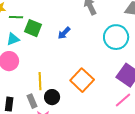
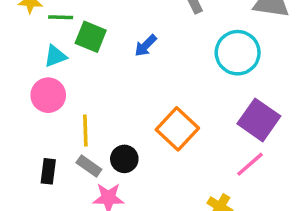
yellow line: (40, 81) -> (85, 131), moved
gray rectangle: (32, 101) -> (89, 166), turned -32

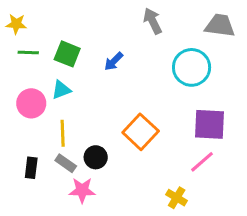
green line: (61, 17) -> (28, 52), moved
cyan triangle: (55, 56) -> (61, 90), moved
purple square: (259, 120) -> (210, 124), turned -32

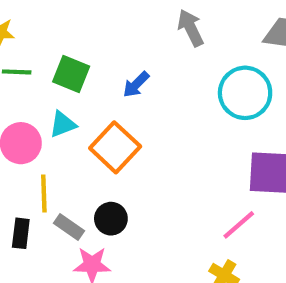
orange square: (141, 132) -> (115, 147), moved
yellow line: (63, 133) -> (44, 193), moved
pink line: (202, 162) -> (239, 225), moved

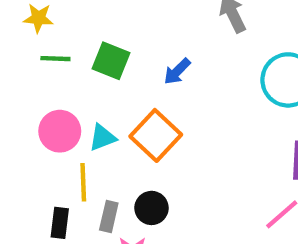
cyan triangle: (63, 124) -> (102, 138), moved
gray rectangle: (69, 227) -> (109, 217), turned 68

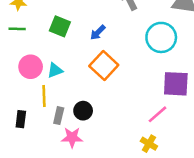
green line: (55, 59) -> (17, 29), moved
orange square: (156, 135) -> (104, 66), moved
black rectangle: (60, 223) -> (21, 119), moved

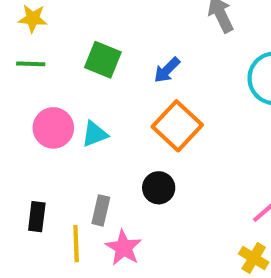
yellow line: (44, 96) -> (76, 244), moved
black circle: (83, 111) -> (159, 188), moved
pink star: (72, 138) -> (124, 248), turned 30

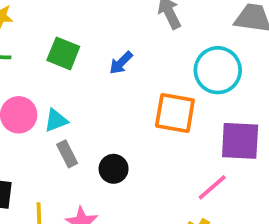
orange square: (177, 126) -> (175, 113), moved, turned -33
gray rectangle: (101, 210) -> (67, 154), moved, turned -40

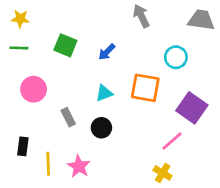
cyan circle: (218, 70) -> (176, 57), size x0.7
cyan triangle: (56, 120) -> (104, 93), moved
purple square: (240, 141) -> (192, 108), turned 32

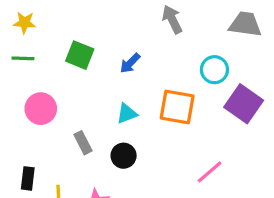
purple square: (192, 108) -> (244, 104), moved

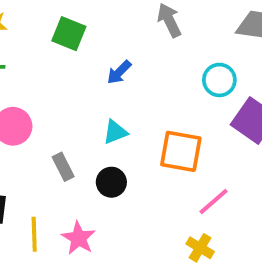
green square: (80, 55) -> (69, 34), moved
orange square: (177, 107) -> (181, 151), moved

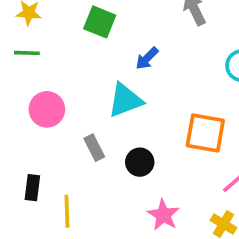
cyan triangle: (115, 132) -> (125, 100), moved, size x1.5
pink star: (79, 238) -> (163, 215), moved

